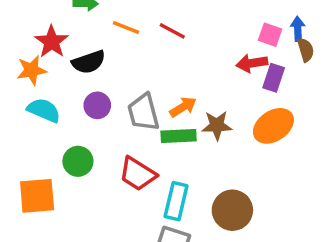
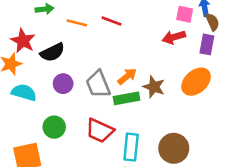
purple rectangle: (274, 78) -> (207, 44), moved
brown star: (217, 125) -> (154, 87), turned 30

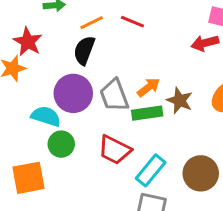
orange line: (77, 23) -> (92, 23), turned -42
black semicircle: (52, 52) -> (84, 50), moved, turned 135
purple circle: (63, 84) -> (73, 93), size x1.6
cyan semicircle: (24, 92) -> (46, 116), moved
cyan rectangle: (131, 147) -> (151, 170), turned 32

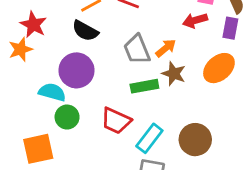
black semicircle: (84, 50) -> (85, 31), turned -80
orange arrow: (149, 87) -> (166, 48), moved
gray trapezoid: (114, 95) -> (137, 49), moved

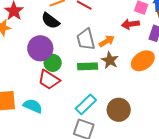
cyan semicircle: (52, 92) -> (33, 106), moved
green circle: (67, 117) -> (53, 63), moved
red trapezoid: (116, 121) -> (49, 80), moved

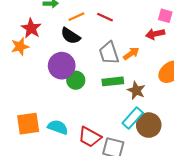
brown star: (110, 60) -> (136, 90), moved
red trapezoid: (49, 80) -> (90, 137), moved
cyan rectangle: (86, 104) -> (133, 118), moved

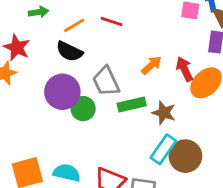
red arrow: (155, 34) -> (184, 69), moved, turned 84
gray trapezoid: (109, 53) -> (106, 81), moved

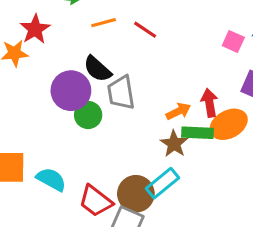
black semicircle: (69, 51) -> (97, 69), moved
orange arrow: (152, 65) -> (178, 111), moved
green rectangle: (132, 105) -> (198, 133), moved
brown circle: (185, 156) -> (136, 194), moved

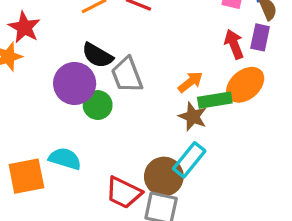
red arrow: (209, 103) -> (234, 44), moved
cyan semicircle: (51, 179) -> (65, 159), moved

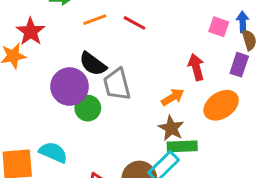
red arrow: (234, 44) -> (196, 67), moved
green rectangle: (215, 100) -> (182, 146), moved

